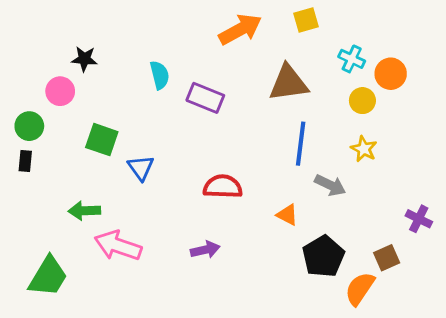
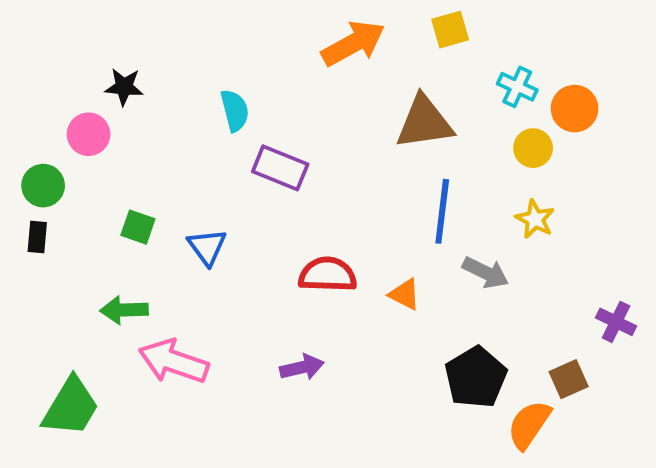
purple rectangle: (205, 98) -> (280, 168), moved
green square: (102, 140) -> (138, 227), moved, size x0.7
orange triangle: (287, 215) -> (405, 294), moved

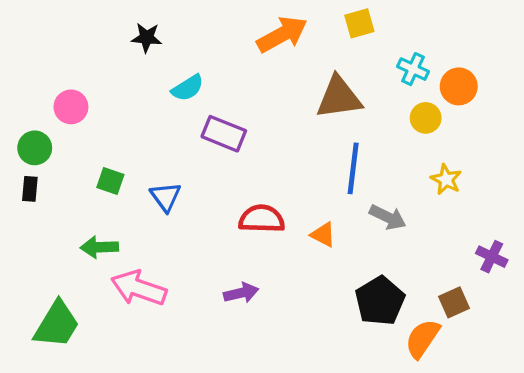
black star: (124, 87) -> (147, 38), moved
cyan semicircle: (235, 111) -> (188, 88), turned 72
yellow star: (535, 219) -> (446, 179), moved

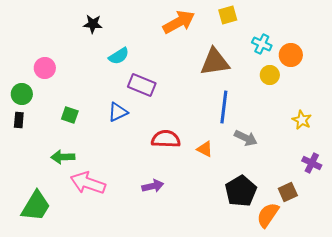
yellow star: (446, 179) -> (302, 120), moved
blue triangle: (166, 197) -> (118, 112), moved, turned 40

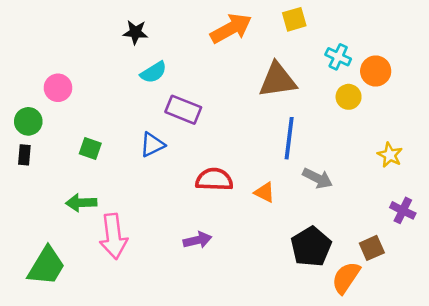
black star: (93, 24) -> (135, 32), moved
pink arrow: (88, 183) -> (113, 236), turned -116

